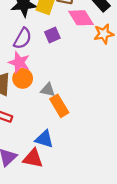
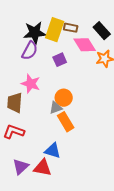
purple semicircle: (23, 38) -> (30, 51), moved
orange circle: (23, 78) -> (64, 98), moved
gray triangle: (48, 90) -> (56, 108), turned -32

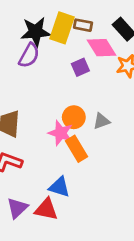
purple square: (60, 60) -> (80, 67), moved
pink star: (31, 84) -> (61, 133), moved
gray triangle: (56, 108) -> (101, 121), moved

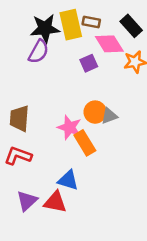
yellow rectangle: (62, 28) -> (71, 25), turned -32
orange circle: (74, 117) -> (95, 112), moved

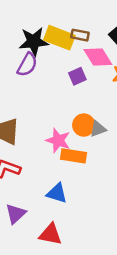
yellow rectangle: (71, 25) -> (59, 38), turned -56
orange rectangle: (85, 143) -> (73, 156), turned -50
red triangle: (55, 202) -> (50, 234), moved

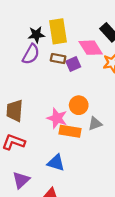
brown rectangle: (80, 35) -> (58, 59), moved
yellow rectangle: (59, 38) -> (58, 31), turned 60
black star: (34, 42) -> (36, 35), size x0.7
gray triangle: (98, 129) -> (95, 124), moved

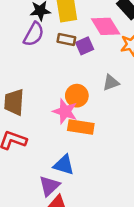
orange circle: (79, 105) -> (77, 96), moved
gray triangle: (95, 124) -> (111, 83), moved
purple triangle: (21, 180) -> (49, 186), moved

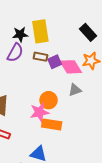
pink diamond: (106, 26) -> (71, 67), moved
pink star: (65, 111) -> (39, 112), turned -30

